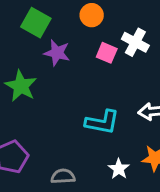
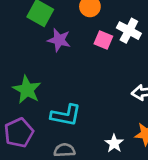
green star: (21, 86) -> (27, 90), moved
cyan L-shape: (102, 122) -> (66, 115), moved

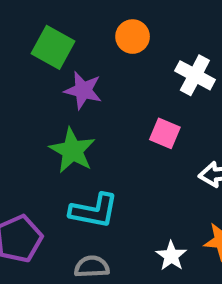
pink square: (103, 40) -> (165, 133), moved
green star: (27, 90) -> (72, 151), moved

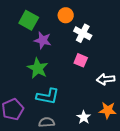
white cross: (195, 75) -> (83, 33), moved

